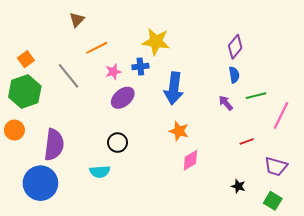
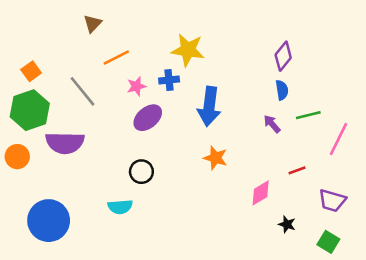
purple semicircle: (54, 145) -> (65, 143), moved, turned 84
pink diamond: (190, 160) -> (261, 193), moved

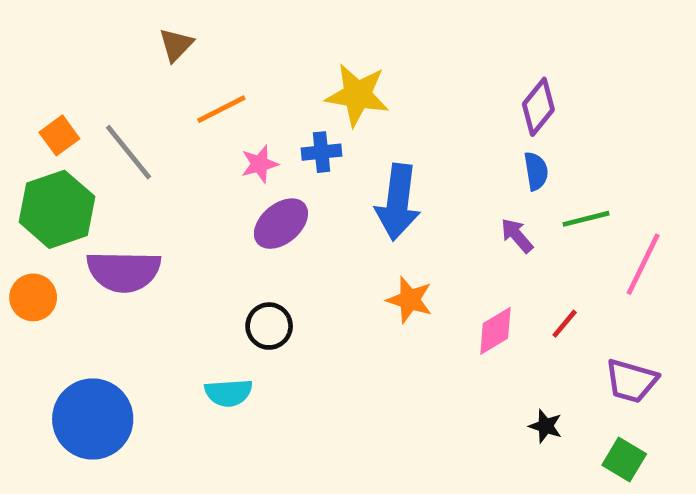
gray line: (82, 91) -> (128, 152), moved
red line: (297, 170) -> (565, 324), turned -30
pink diamond: (261, 193) -> (495, 331), moved

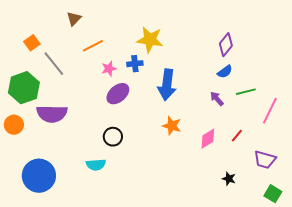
orange square: (59, 135) -> (32, 43), moved
blue semicircle: (536, 171) -> (225, 72), turned 63
green square: (624, 460) -> (273, 194), moved

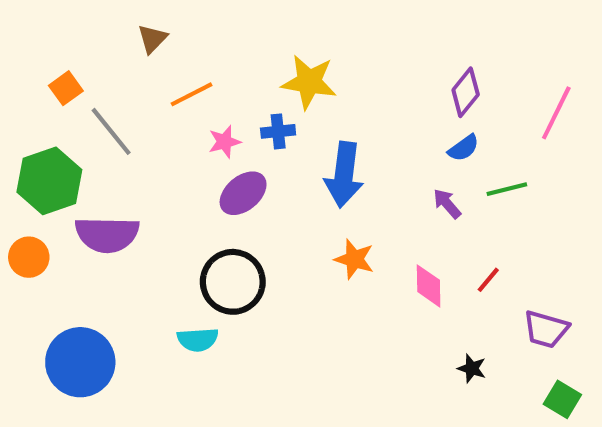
pink line: (270, 111) -> (556, 113), moved
black circle: (113, 137) -> (233, 282), size x1.6
pink diamond: (208, 139) -> (429, 286), turned -60

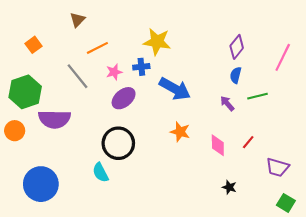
gray line: (111, 131) -> (77, 76), moved
blue semicircle: (464, 148) -> (236, 75), turned 140
blue arrow: (344, 175) -> (175, 89), turned -68
cyan semicircle: (198, 340) -> (101, 173), turned 66
black star: (472, 368) -> (229, 187), moved

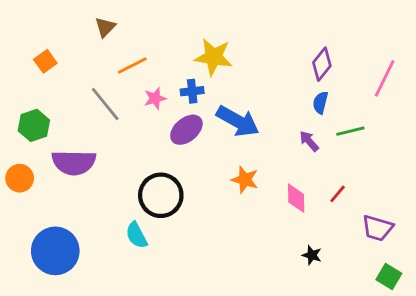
green hexagon: (25, 92) -> (34, 125), size x0.7
purple ellipse: (124, 98) -> (186, 130), moved

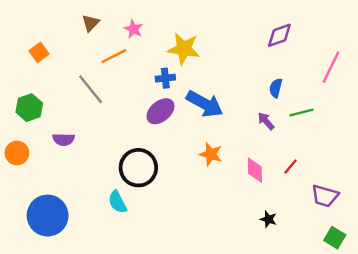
purple diamond: (322, 64) -> (279, 35), moved, turned 32
pink star: (155, 98) -> (133, 29), moved, turned -30
purple semicircle: (74, 162) -> (64, 139), size x0.6

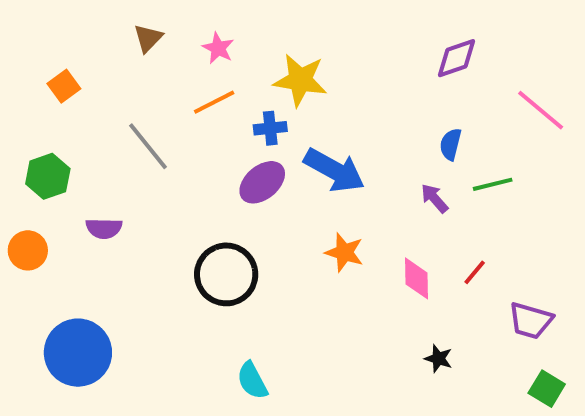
orange line: (114, 56) -> (214, 102), moved
pink line: (331, 67) -> (541, 110), turned -76
cyan semicircle: (118, 202) -> (252, 381), moved

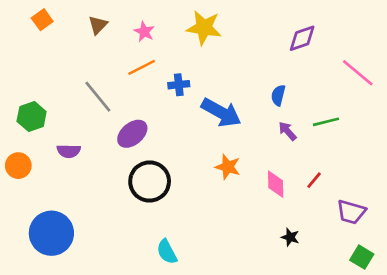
yellow star: (300, 80) -> (204, 28), moved
orange square: (64, 86) -> (42, 20), moved
blue semicircle: (451, 144) -> (278, 95), moved
purple ellipse: (262, 182) -> (132, 134), moved

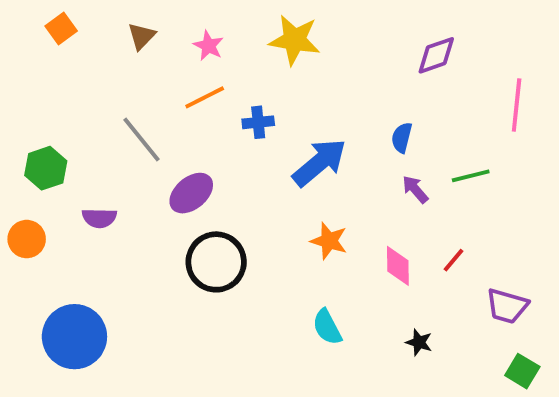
pink line: (358, 73) -> (517, 105), turned 56
blue arrow: (221, 113) -> (319, 162), turned -69
cyan semicircle: (167, 252) -> (327, 327), moved

